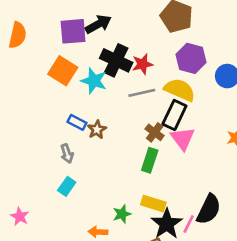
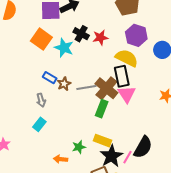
black cross: (116, 60) -> (81, 34), size x0.7
gray line: (142, 93) -> (86, 87), moved
black rectangle: (174, 115) -> (122, 76), turned -40
brown cross: (155, 132) -> (106, 88), size x1.6

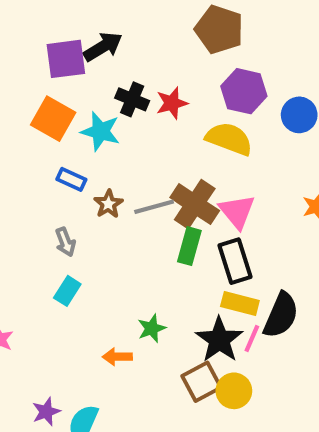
black rectangle: (122, 76) -> (235, 261), moved
blue rectangle: (50, 78) -> (71, 179), moved
yellow rectangle: (103, 141) -> (240, 303), moved

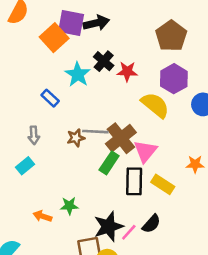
orange square: (53, 119) -> (54, 38), moved
brown star: (108, 204) -> (76, 138), moved
yellow rectangle: (240, 303) -> (163, 184), moved
black semicircle: (281, 315) -> (151, 224), size x0.7

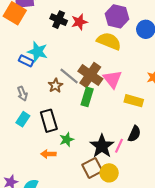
cyan star: (78, 74) -> (38, 52), moved
gray line: (95, 132) -> (69, 76), turned 54
black rectangle: (134, 181) -> (49, 121), moved

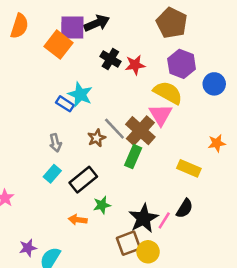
pink triangle: (112, 79) -> (161, 115), moved
black rectangle: (49, 121) -> (83, 180), turned 60

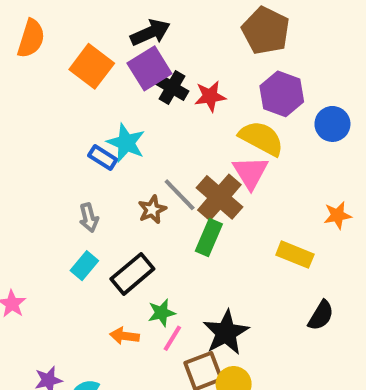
purple square: (72, 27) -> (149, 68), moved, turned -32
black semicircle: (185, 208) -> (321, 315), moved
pink line: (164, 220) -> (172, 338), moved

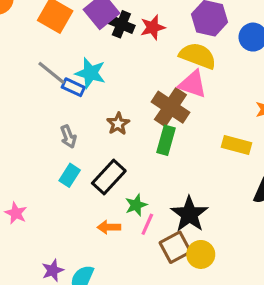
pink triangle: (250, 172) -> (193, 84), turned -32
gray line: (180, 195) -> (52, 73), moved

